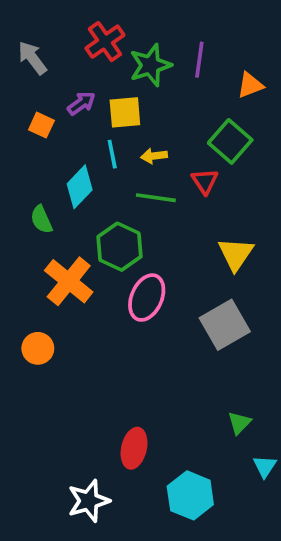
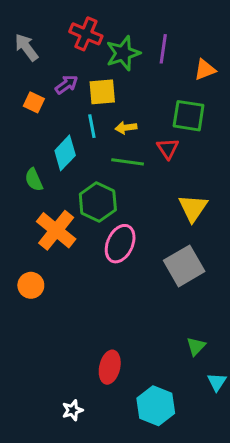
red cross: (105, 42) -> (86, 34), turned -32
green square: (230, 141) -> (189, 116), turned -32
white star: (89, 501) -> (73, 410), size x0.6

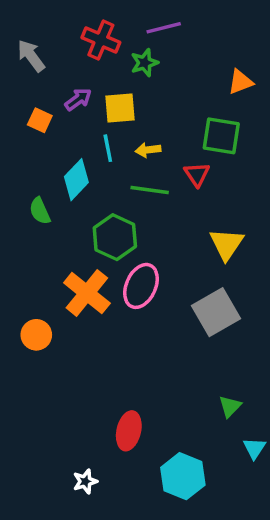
purple line: (163, 49) -> (164, 28), moved, turned 68
green star: (123, 53) -> (144, 63), size x0.7
orange cross: (56, 230) -> (87, 293), moved

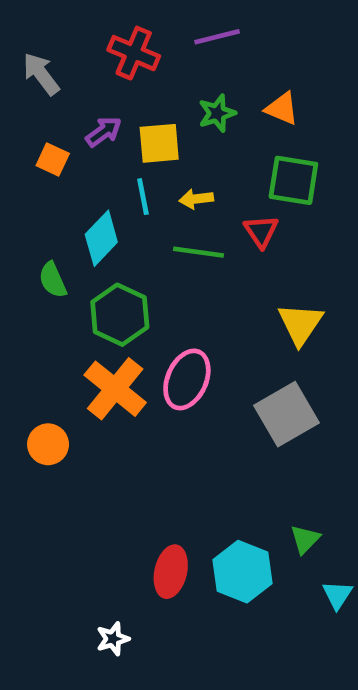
green star: (144, 63) -> (217, 113), moved
orange triangle: (240, 82) -> (282, 109), moved, turned 44
green hexagon: (115, 237) -> (120, 315), moved
cyan hexagon: (183, 476) -> (243, 572), moved

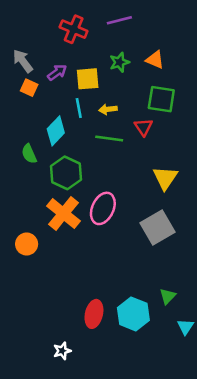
gray arrow: (41, 74) -> (23, 61), moved

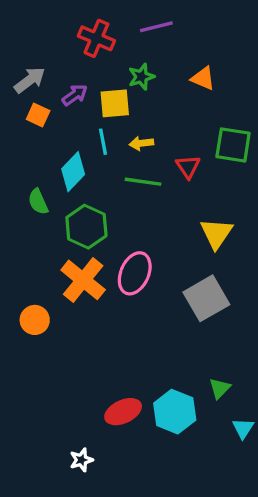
gray arrow: (23, 61) -> (30, 80), turned 90
green star: (119, 62) -> (141, 77), moved
green square: (161, 99) -> (233, 145), moved
red ellipse: (94, 314) -> (123, 412), turned 52

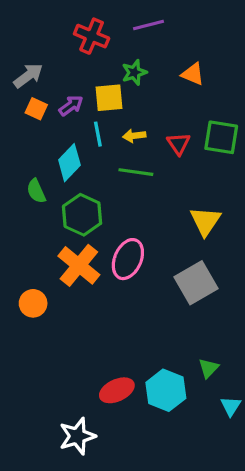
purple arrow: (75, 95) -> (71, 106), moved
red triangle: (188, 167) -> (179, 144), moved
white star: (81, 460) -> (77, 436), size x1.6

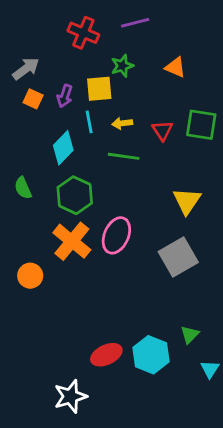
purple arrow: (71, 106) -> (65, 96), turned 145
green semicircle: (36, 191) -> (23, 188), moved

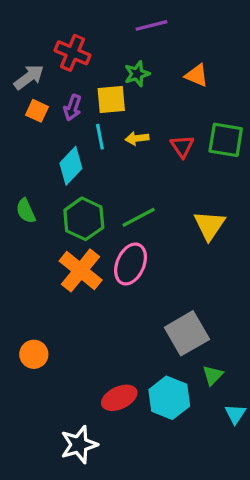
red cross: (83, 33) -> (72, 53), moved
green line: (124, 156) -> (139, 217), moved, turned -36
gray square: (178, 257) -> (187, 333), moved
orange circle: (30, 276) -> (34, 354), moved

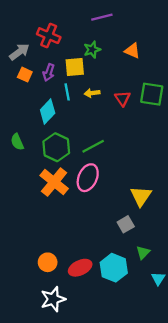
yellow triangle: (210, 225) -> (141, 196), moved
gray square: (187, 333) -> (126, 224), size x0.6
orange circle: (34, 354) -> (48, 262), moved

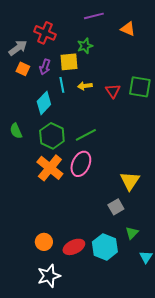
orange triangle: (132, 51) -> (128, 29), moved

